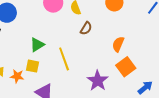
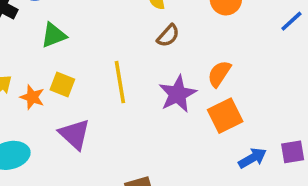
green triangle: (37, 45) -> (54, 35), moved
purple star: (98, 81) -> (178, 94), moved

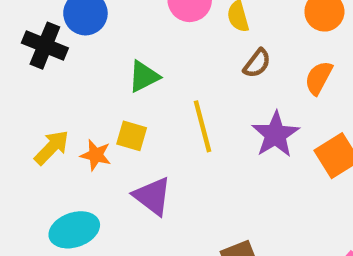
green triangle: (54, 35) -> (144, 76), moved
orange semicircle: (219, 74) -> (319, 78), moved

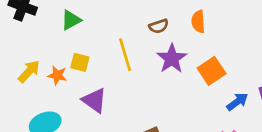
brown semicircle: (257, 63) -> (159, 26), moved, turned 36
green triangle: (144, 76) -> (71, 20), moved
orange semicircle: (319, 78) -> (198, 21), turned -30

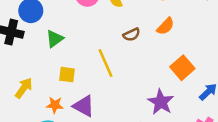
orange semicircle: (198, 21) -> (165, 26), turned -126
purple star: (172, 59) -> (161, 102), moved
orange star: (57, 75) -> (55, 105), moved

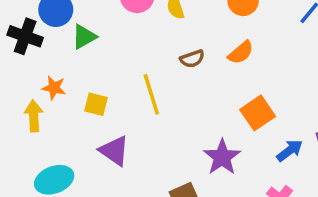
green triangle: (55, 39) -> (84, 37), moved
yellow arrow: (24, 88) -> (34, 116), turned -45
orange star: (55, 105) -> (54, 88), moved

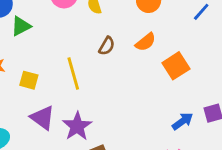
brown semicircle: (192, 59) -> (107, 46), turned -42
orange square: (258, 113) -> (176, 66), moved
purple star: (222, 157) -> (77, 126), moved

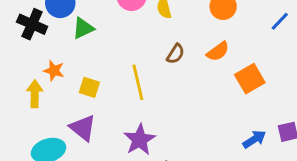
purple triangle: (43, 118) -> (83, 128), moved

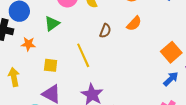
green triangle: (83, 28) -> (52, 24), moved
orange star: (54, 71) -> (28, 44), moved
orange square: (250, 79) -> (171, 52), moved

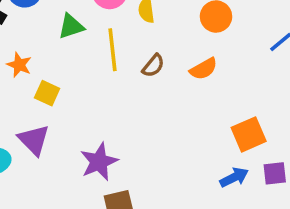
orange star: (28, 44) -> (19, 65), moved
yellow line: (83, 55) -> (112, 50), moved

